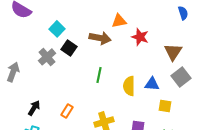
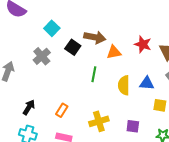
orange triangle: (119, 21) -> (114, 52), moved
red star: (140, 37) -> (143, 44), moved
black square: (69, 48) -> (73, 47), moved

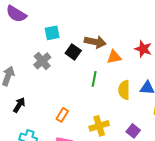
cyan square: (52, 28) -> (52, 33), turned 35
black arrow: (29, 107) -> (19, 105), moved
purple square: (133, 126) -> (133, 131), turned 32

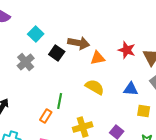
cyan square: (52, 33) -> (36, 34), turned -35
green line: (94, 79) -> (60, 101), moved
yellow semicircle: (124, 90) -> (95, 87), moved, turned 120

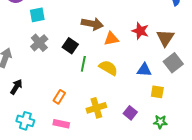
cyan square: (36, 34) -> (37, 15), moved, turned 35
black square: (57, 53) -> (70, 46), moved
green line: (60, 101) -> (83, 64), moved

